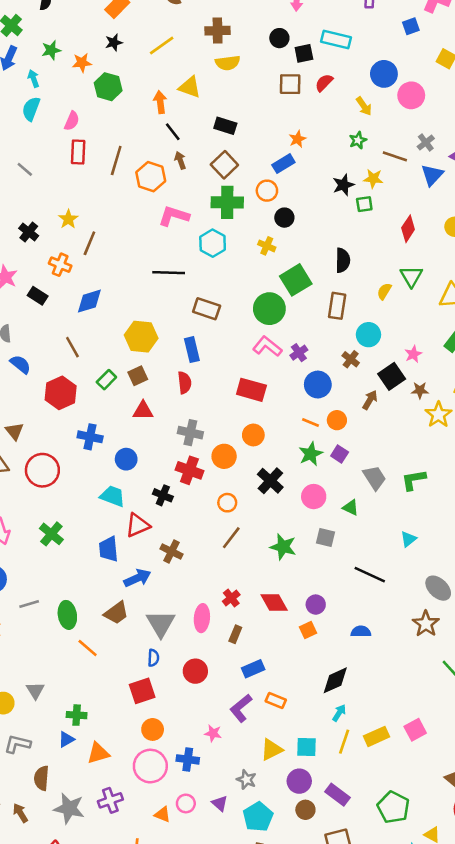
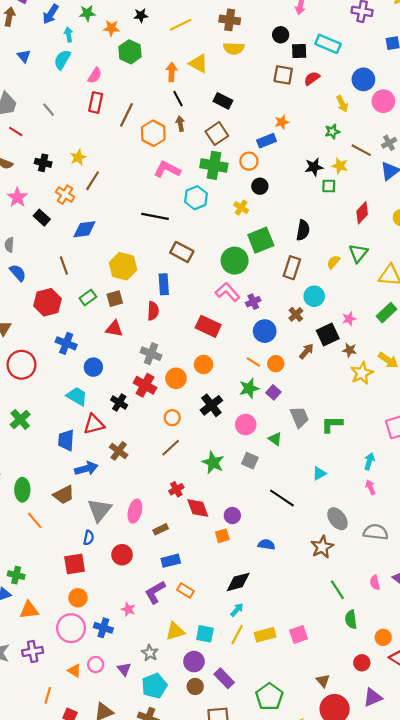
black cross: (29, 232) -> (43, 163), turned -35
red cross: (231, 598) -> (176, 489), moved
brown rectangle: (235, 634) -> (161, 529), turned 32

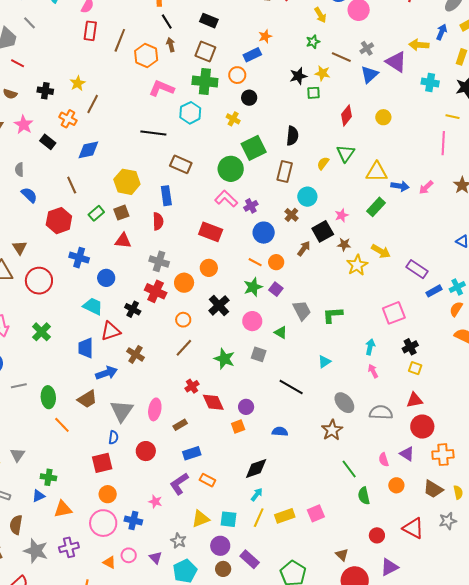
gray line: (49, 110) -> (30, 23), moved
brown square: (217, 134) -> (205, 51), turned -30
orange circle: (383, 637) -> (396, 485), moved

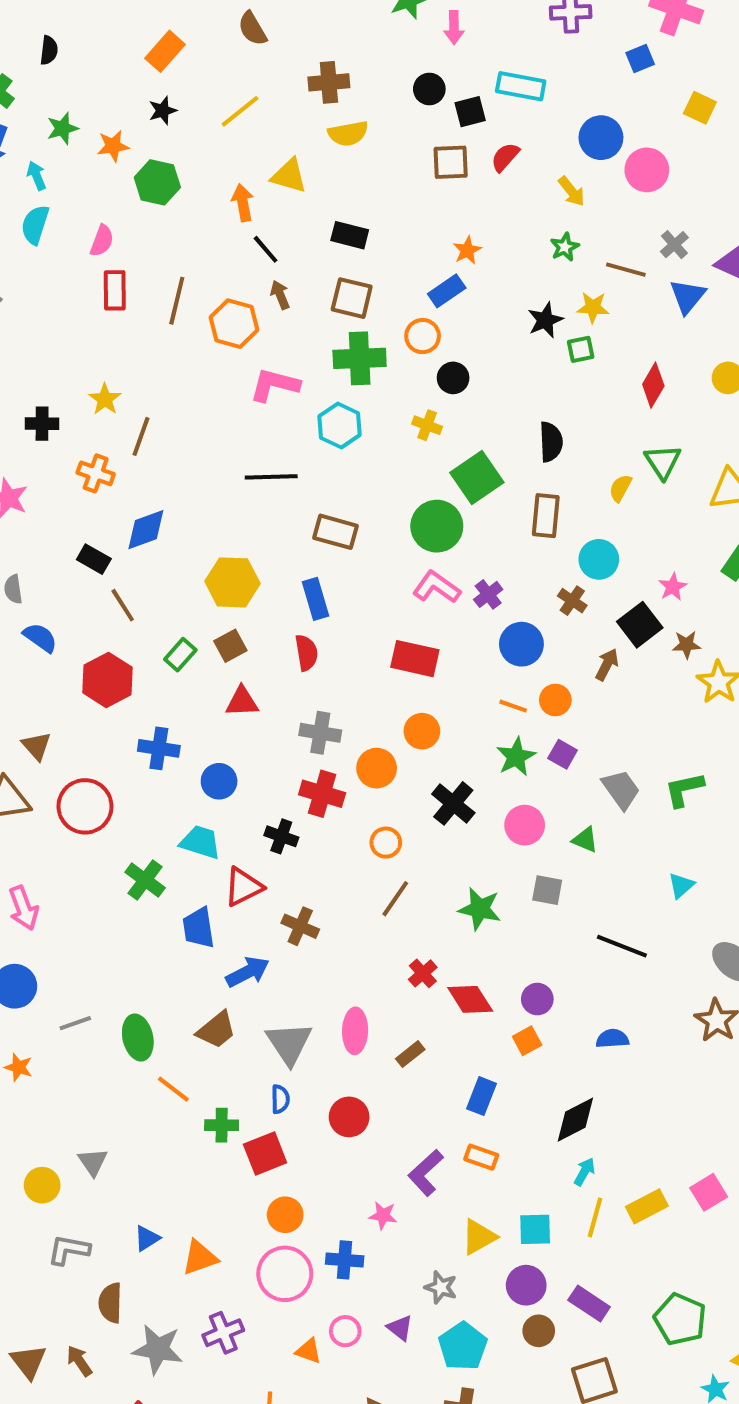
black rectangle: (48, 142) -> (94, 559), moved
green cross: (41, 332) -> (145, 880), moved
blue rectangle: (192, 453) -> (481, 1096), moved, turned -42
green cross: (48, 477) -> (222, 1125), moved

